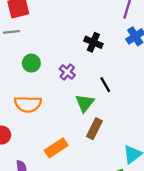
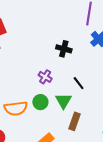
green circle: (31, 63) -> (40, 102), moved

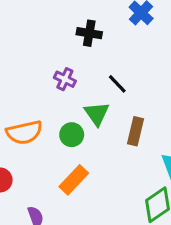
green circle: (40, 102) -> (72, 135), moved
brown rectangle: (74, 121) -> (135, 131), moved

